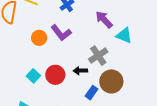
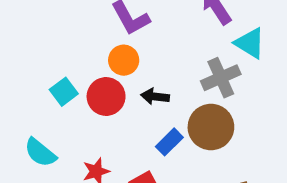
orange circle: (39, 38) -> (124, 60), moved
gray cross: (98, 56) -> (221, 78), moved

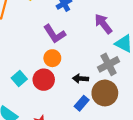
black arrow: (155, 97) -> (81, 79), moved

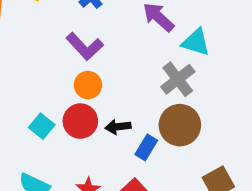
black arrow: (81, 79) -> (118, 127), moved

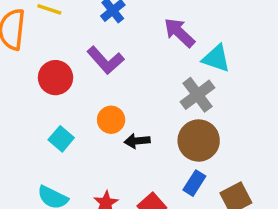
orange circle: (88, 85) -> (111, 120), moved
red circle: (80, 121) -> (56, 78), moved
blue rectangle: (146, 147) -> (194, 183), moved

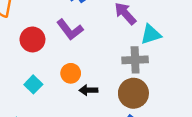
cyan triangle: (216, 58) -> (151, 34), turned -40
gray cross: (197, 95) -> (135, 60), turned 30

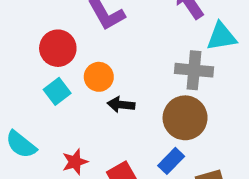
red circle: (32, 39) -> (58, 48), moved
cyan square: (33, 84) -> (57, 91), moved

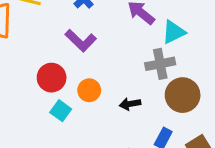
black arrow: (121, 105) -> (130, 104), moved
brown circle: (185, 118) -> (183, 95), moved

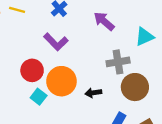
cyan triangle: (174, 32) -> (145, 37), moved
orange circle: (89, 90) -> (61, 81), size x1.6

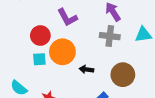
gray cross: (118, 62) -> (110, 36), moved
cyan square: (39, 97) -> (39, 59), turned 32

